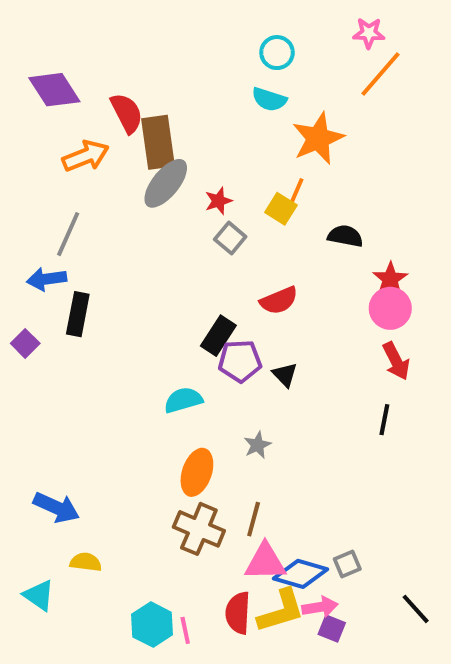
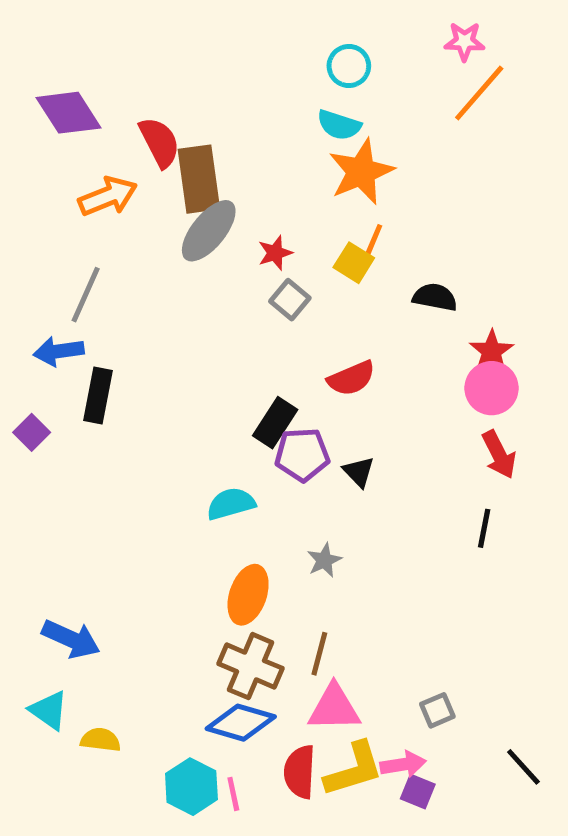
orange star: (318, 138) -> (361, 172), moved
yellow semicircle: (86, 562) -> (100, 740), moved
blue diamond: (300, 574) -> (241, 723), moved
cyan triangle: (39, 595) -> (49, 710), moved

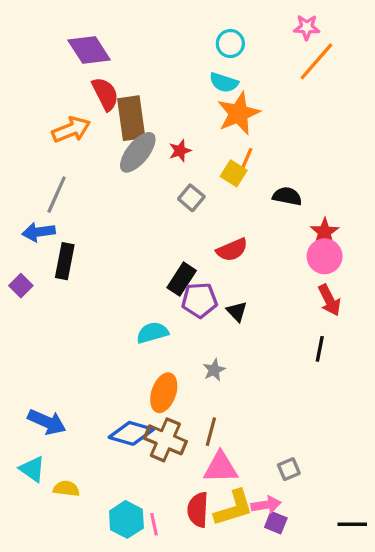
purple diamond: (69, 113) -> (89, 50), moved
red star: (275, 253) -> (180, 151), moved
blue diamond: (241, 723) -> (131, 433), moved
black line: (523, 767) -> (352, 524), moved, turned -48

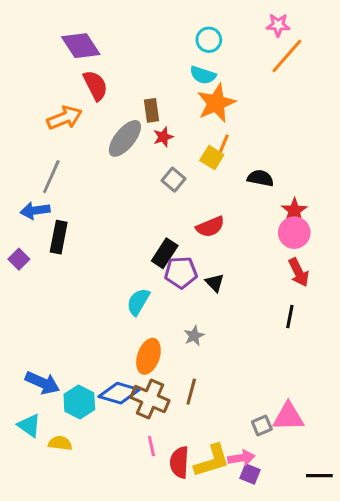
brown rectangle: (131, 118) -> (151, 110), moved, size x0.6
cyan semicircle: (152, 333) -> (138, 302), turned -44
pink triangle: (221, 467) -> (288, 417), moved
cyan hexagon: (126, 519) -> (79, 402), moved
pink line: (154, 524) -> (151, 446), moved

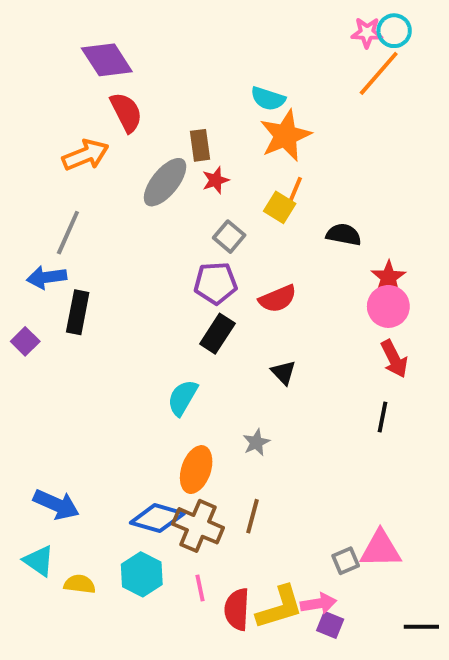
cyan circle: (209, 40) -> (394, 31), moved
purple pentagon: (181, 272) -> (216, 283), moved
cyan hexagon: (79, 402) -> (142, 574), moved

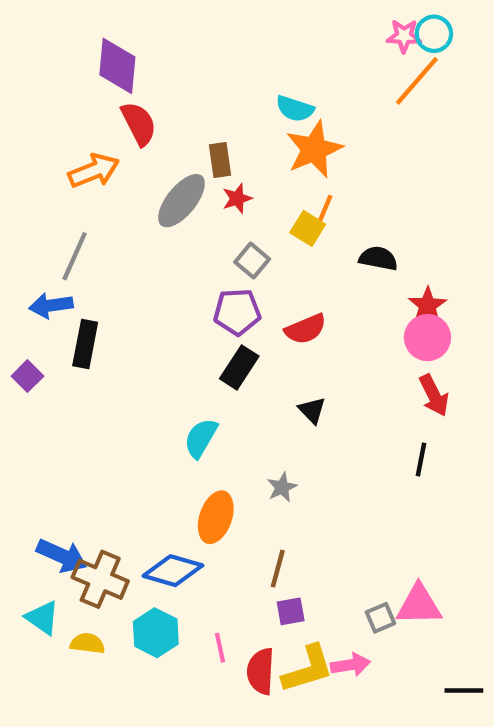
purple diamond: (107, 60) -> (117, 66), turned 38
brown cross: (198, 526) -> (100, 579), moved
purple square: (330, 625) -> (291, 611), moved, turned -32

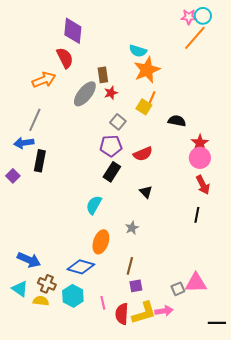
purple diamond: (117, 66) -> (73, 31), moved
brown cross: (100, 579) -> (47, 284), moved, size x0.7

